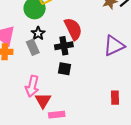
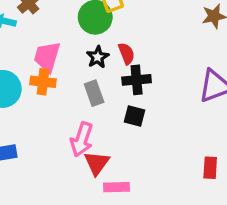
red semicircle: (73, 29) -> (126, 54), moved, size x0.6
gray rectangle: (33, 47) -> (94, 93), moved

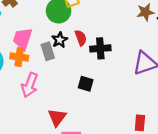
black cross: (137, 80) -> (100, 48), moved
gray rectangle: (94, 93) -> (48, 51), moved
pink arrow: (82, 139) -> (30, 85), moved

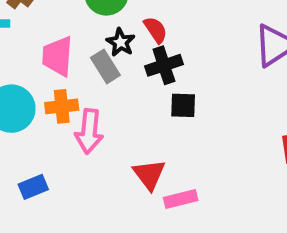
black cross: (100, 48) -> (164, 65), moved
orange cross: (19, 57) -> (62, 106), moved

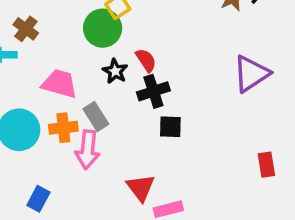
pink trapezoid: (58, 56) -> (60, 84), turned 102
gray rectangle: (105, 66) -> (96, 116), moved
blue rectangle: (33, 187) -> (38, 199), turned -40

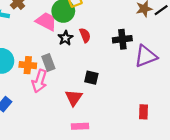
pink trapezoid: (60, 84) -> (46, 21), moved
black cross: (153, 91) -> (122, 39), moved
red triangle: (141, 188) -> (74, 98), moved

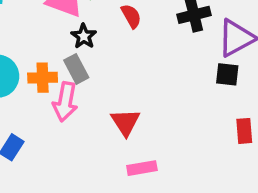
black star: (65, 38) -> (84, 36), moved
black square: (91, 78) -> (227, 74), moved

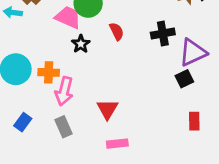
gray rectangle: (76, 69) -> (64, 127), moved
black square: (227, 74) -> (184, 79), turned -36

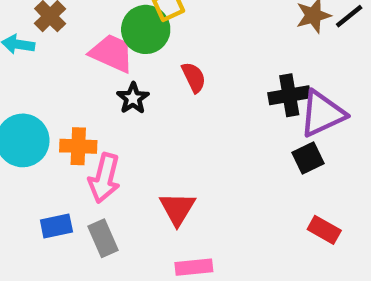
black cross: (163, 34) -> (289, 95), moved
red rectangle: (194, 121) -> (324, 230), turned -60
blue rectangle: (23, 122) -> (56, 226), moved, turned 42

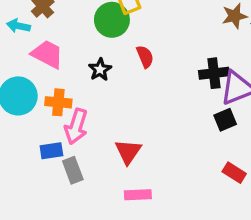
pink trapezoid: (112, 53) -> (47, 54), moved
blue rectangle: (56, 226) -> (51, 151), moved

